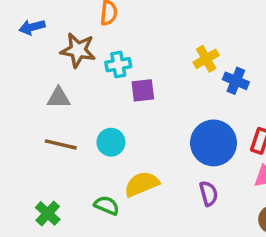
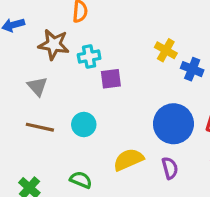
yellow cross: (206, 59) -> (166, 50), turned -30
gray triangle: (59, 98) -> (37, 86), turned 50
yellow semicircle: (142, 184) -> (128, 160), moved

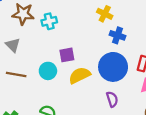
blue cross: (192, 69) -> (117, 35), moved
purple square: (111, 79) -> (67, 55), moved
yellow semicircle: (128, 160) -> (80, 75), moved

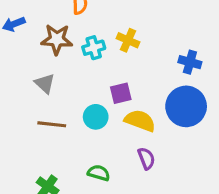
yellow cross: (105, 14) -> (128, 40), moved
yellow semicircle: (80, 75) -> (140, 121), turned 50
purple semicircle: (112, 99) -> (146, 158), moved

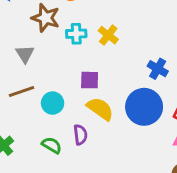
cyan circle: (96, 117) -> (53, 103), moved
brown line: (52, 124) -> (21, 92), turned -40
purple semicircle: (146, 158) -> (80, 135), moved

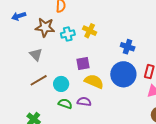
purple semicircle: (80, 135) -> (84, 102), turned -64
green semicircle: (52, 145) -> (65, 104), moved

